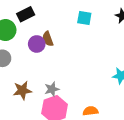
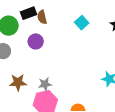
cyan square: (84, 18) -> (82, 23), turned 32
brown semicircle: (48, 39) -> (42, 17), moved

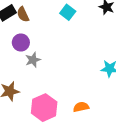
gray star: (45, 84) -> (33, 60), moved

